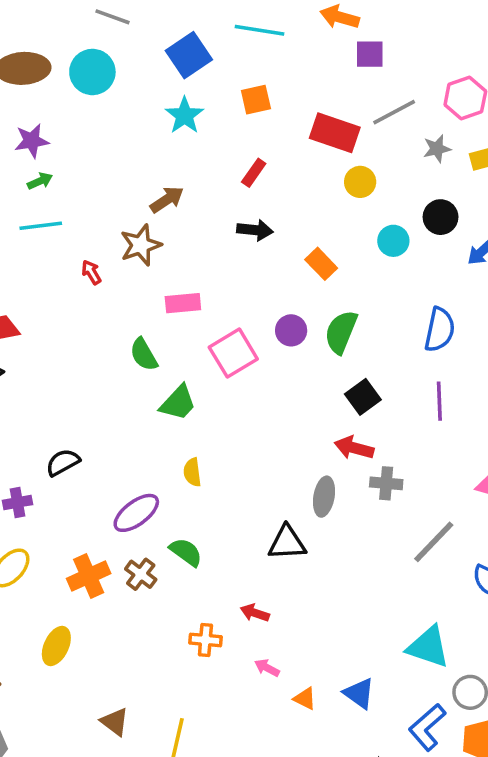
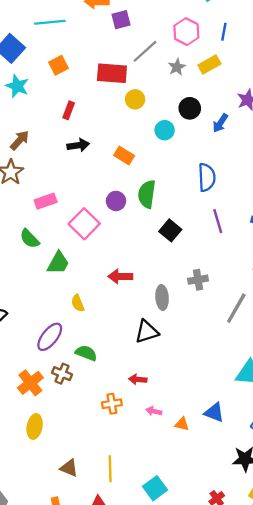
red arrow: (354, 448) -> (120, 276), moved
yellow ellipse: (56, 646) -> (35, 426), moved

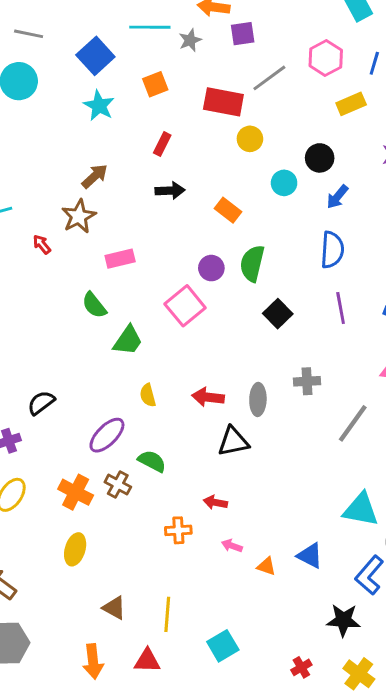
gray star: (177, 67) -> (190, 40), moved
blue arrow: (220, 123) -> (337, 197), moved
pink square: (84, 224) -> (185, 306), moved
red arrow: (120, 276) -> (208, 397), moved
orange cross: (30, 383) -> (76, 492), turned -30

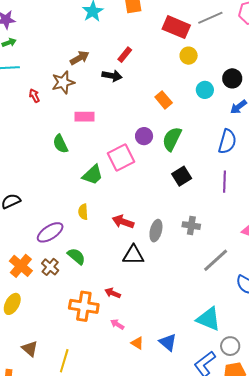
red rectangle: (162, 144) -> (125, 55), moved
black arrow: (170, 191) -> (112, 76), moved
green trapezoid: (128, 340) -> (93, 175), moved
orange cross: (178, 530) -> (84, 306), size x1.6

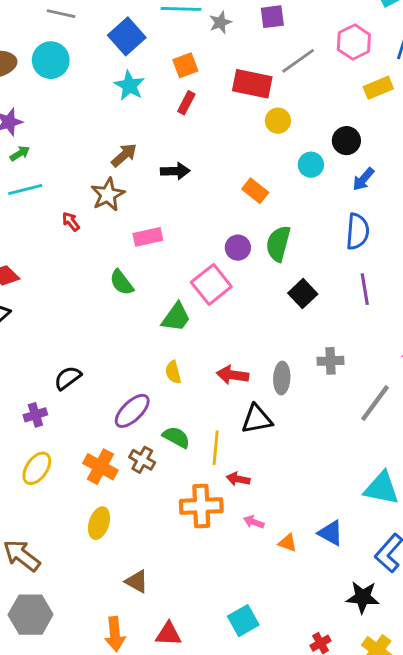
red rectangle: (125, 55) -> (186, 103), moved
yellow line: (64, 361) -> (216, 448), moved

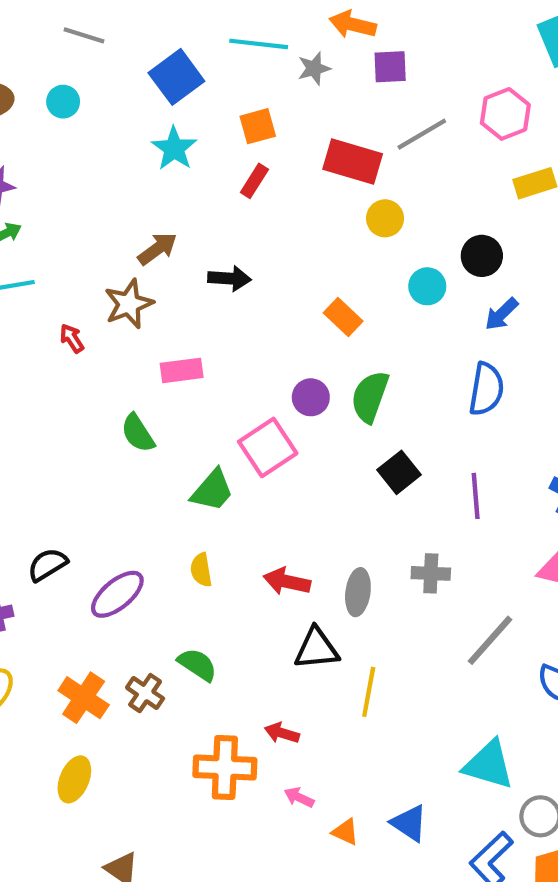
cyan circle: (51, 60) -> (63, 102), size x0.6
purple line: (365, 289) -> (476, 496), moved
purple ellipse: (132, 411) -> (117, 594), moved
yellow line: (216, 448) -> (369, 692), moved

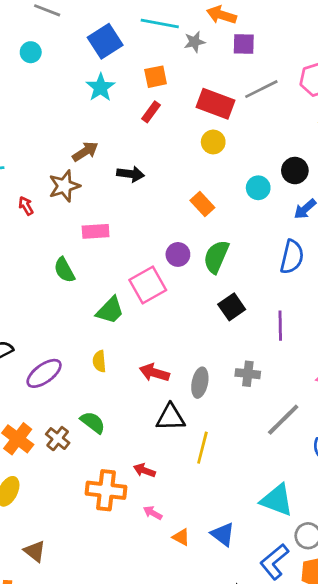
yellow circle: (385, 218) -> (213, 142), moved

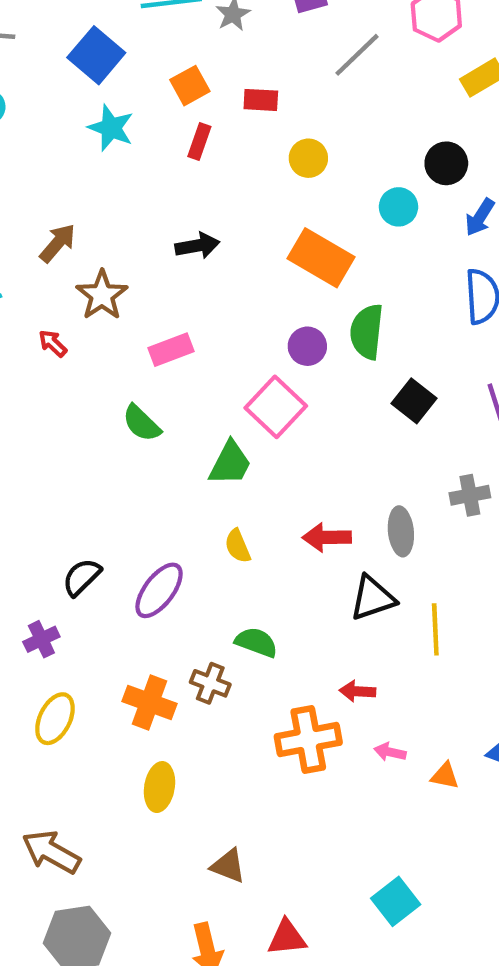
red rectangle: (215, 104) -> (261, 100), moved, size x0.6
brown arrow: (85, 152) -> (58, 243), moved
orange rectangle: (202, 204) -> (321, 258), size x1.6

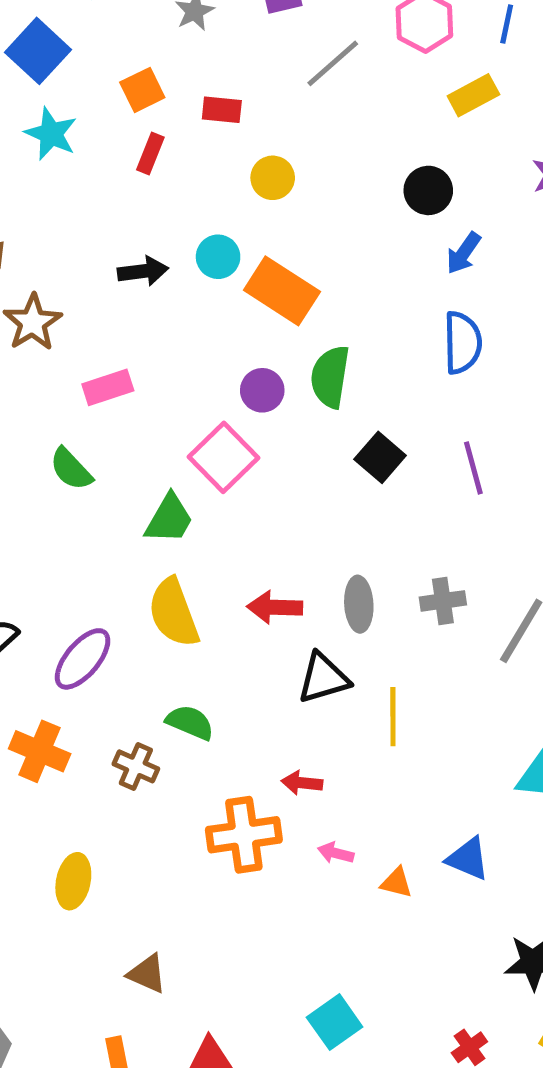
cyan circle: (398, 207) -> (218, 257), moved
gray cross: (470, 495) -> (443, 601), moved
yellow semicircle: (238, 546) -> (174, 613), size x1.8
orange cross: (149, 703) -> (40, 751), moved

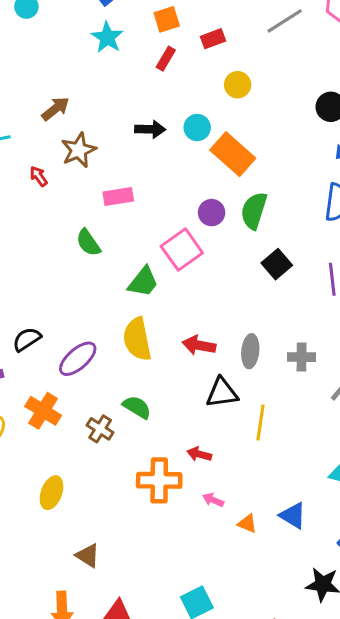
red rectangle: (222, 110) -> (213, 39), turned -35

